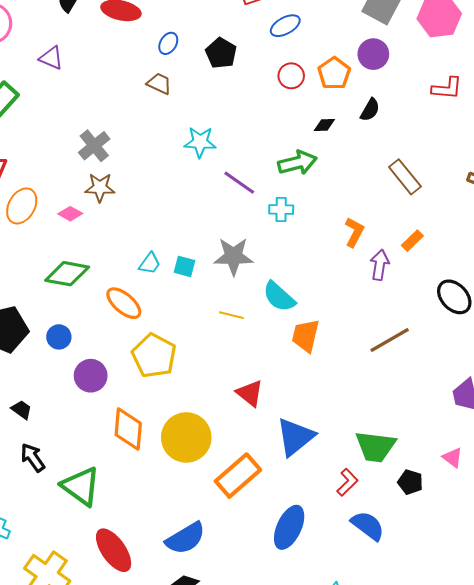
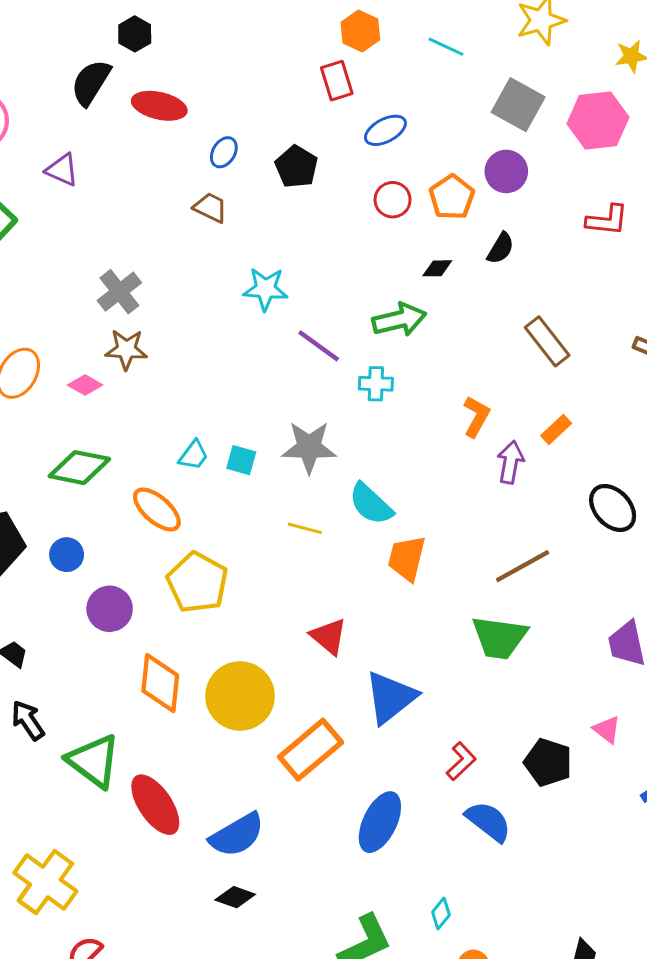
green trapezoid: (376, 447) -> (499, 637), moved
black pentagon: (410, 482) -> (548, 762), size x1.4
red ellipse: (114, 550) -> (155, 805), moved

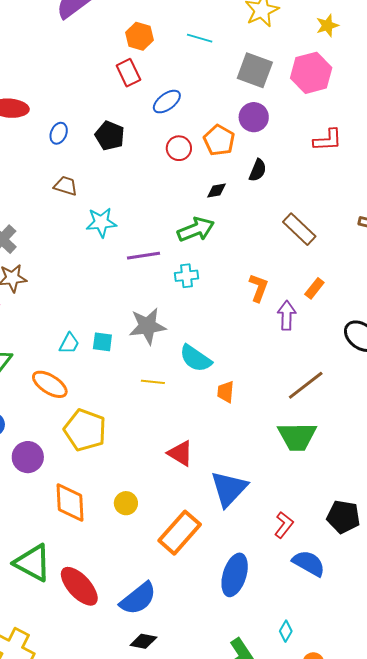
brown trapezoid: (210, 208) -> (66, 186), moved
purple line: (319, 346) -> (143, 256), turned -36
orange trapezoid: (407, 558) -> (226, 392), size x0.7
yellow circle: (240, 696) -> (126, 503), size x0.5

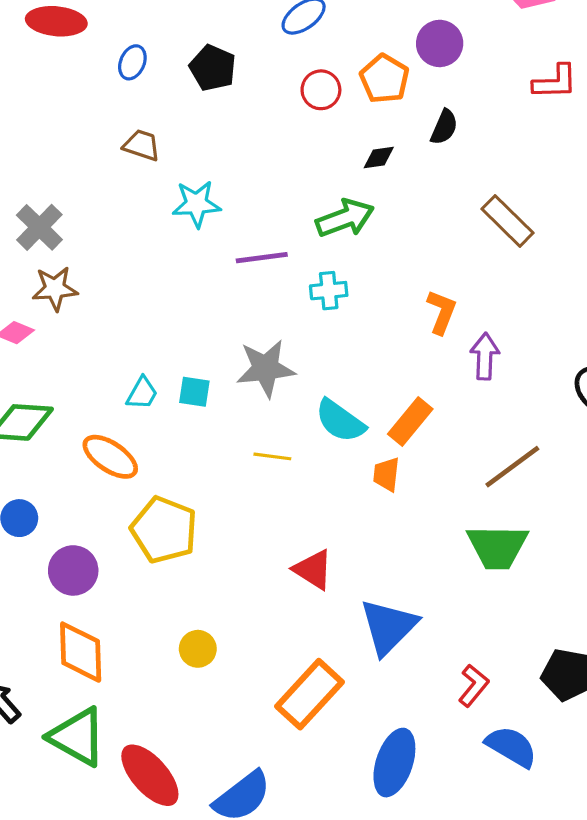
orange rectangle: (314, 288) -> (410, 422), moved, size x1.4
orange diamond: (70, 503) -> (81, 652), moved
yellow circle: (126, 503) -> (198, 649), moved

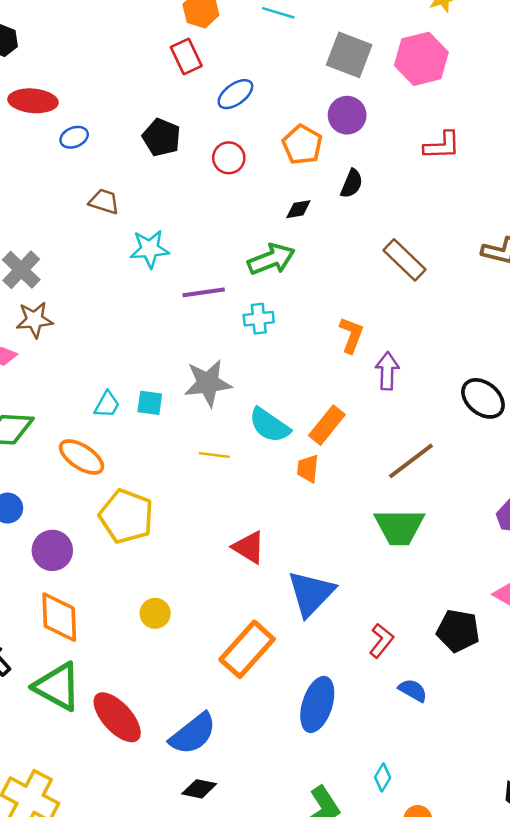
blue ellipse: (132, 62) -> (74, 137), moved, turned 44
red circle: (321, 90) -> (229, 158), moved
blue semicircle: (511, 747) -> (413, 690), size x0.7

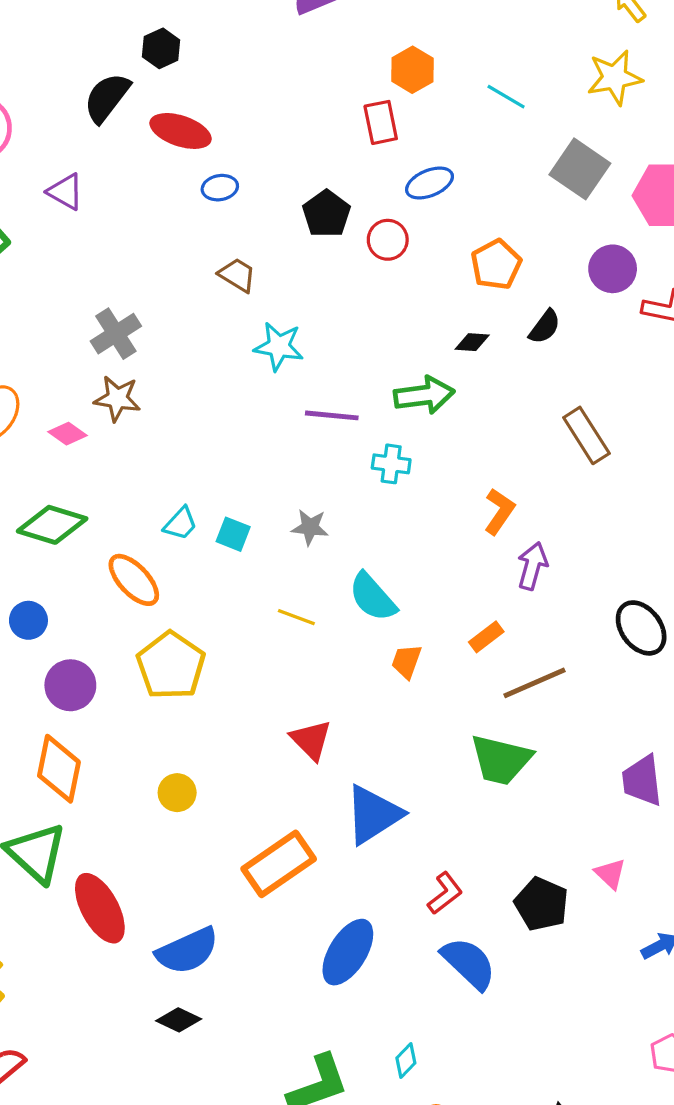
purple circle: (347, 115) -> (613, 269), moved
red circle: (229, 158) -> (388, 240), moved
gray star: (208, 383) -> (310, 527), size x0.6
orange rectangle: (327, 425) -> (486, 637), moved, size x0.7
blue semicircle: (413, 690) -> (469, 963), size x1.6

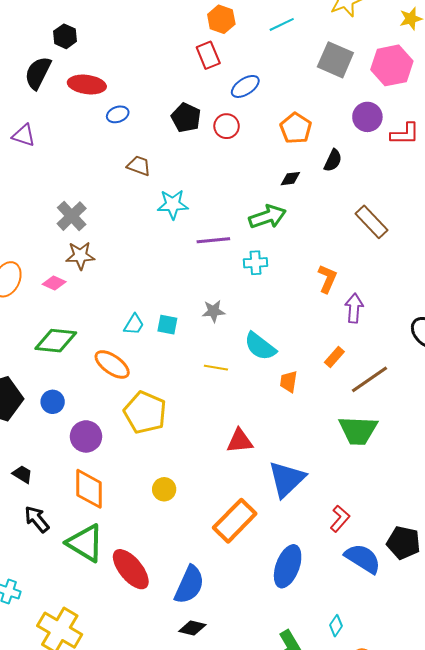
cyan line: (506, 97) -> (282, 24), turned -45
red triangle: (311, 740) -> (240, 441), turned -40
black pentagon: (541, 904) -> (404, 543), moved
blue semicircle: (187, 951) -> (189, 585), turned -30

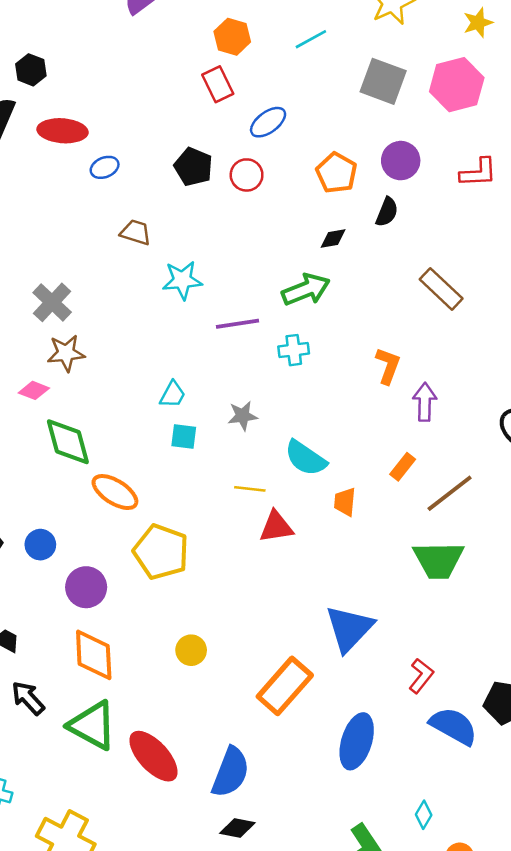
purple circle: (367, 117) -> (401, 161), moved
cyan trapezoid: (134, 324) -> (173, 395), moved
green diamond: (56, 341) -> (68, 442), moved, turned 72
red triangle: (240, 441) -> (276, 527), moved

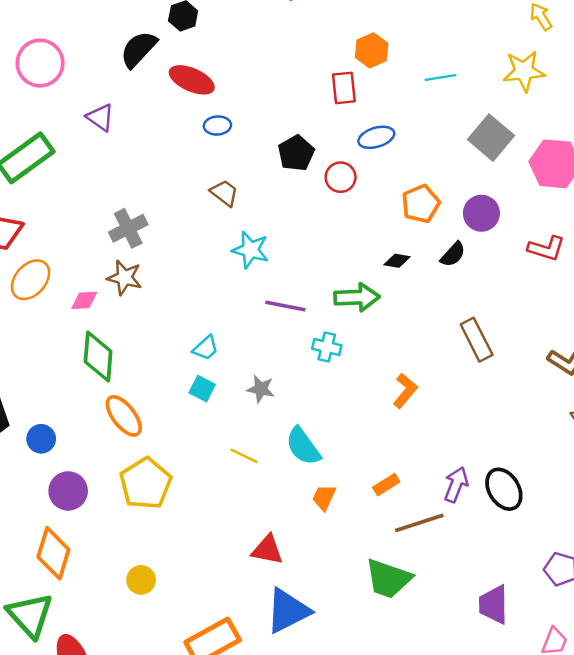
pink diamond: (34, 390) -> (84, 300), turned -44
purple arrow: (425, 402) -> (456, 485), moved
red triangle: (276, 527) -> (267, 550), moved

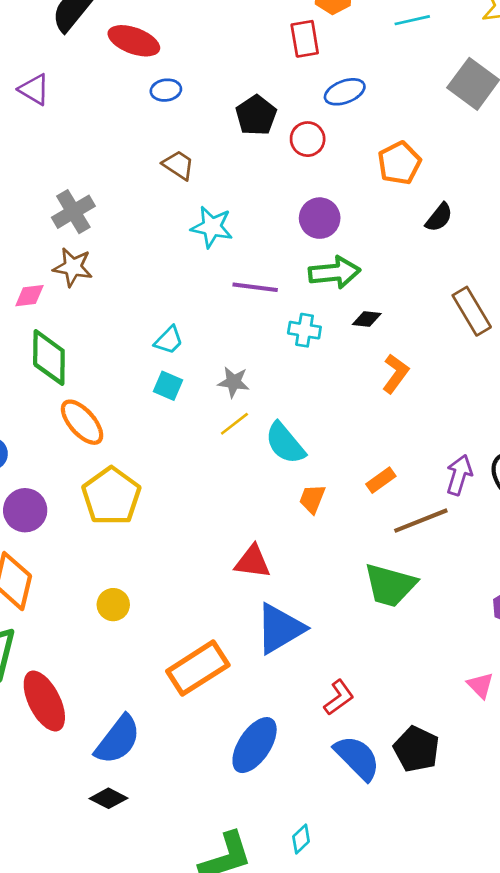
purple circle: (481, 213) -> (320, 218), moved
black diamond: (397, 261) -> (367, 319), moved
yellow line: (244, 456) -> (234, 424), moved, turned -60

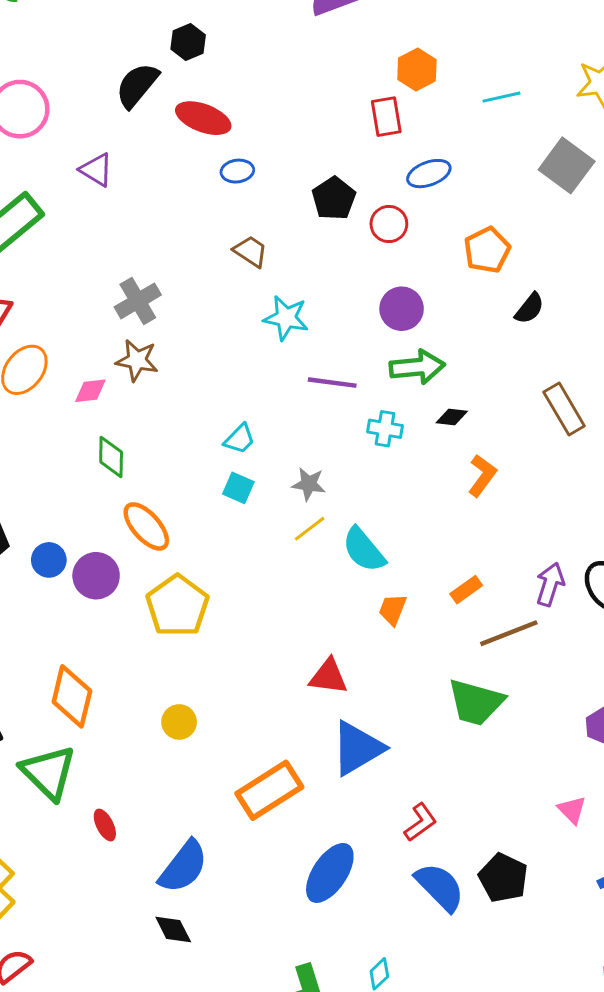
green diamond: (49, 357) -> (111, 457), size x0.7
purple circle: (25, 510) -> (96, 576), moved
red ellipse: (44, 701) -> (105, 825), size x0.5
black diamond: (109, 798) -> (173, 929), turned 36

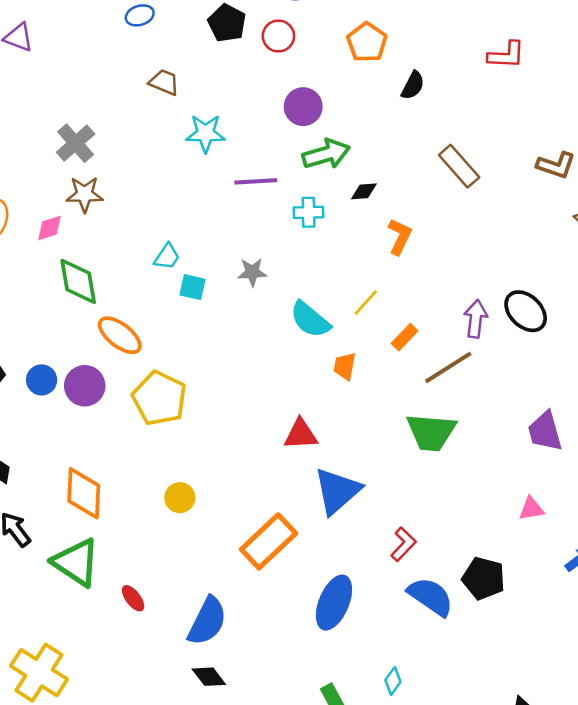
cyan trapezoid: (240, 439) -> (167, 257), moved
green diamond: (111, 457) -> (78, 281), size x1.4
yellow line: (310, 529) -> (366, 303), moved
pink triangle: (572, 810) -> (531, 509), turned -44

